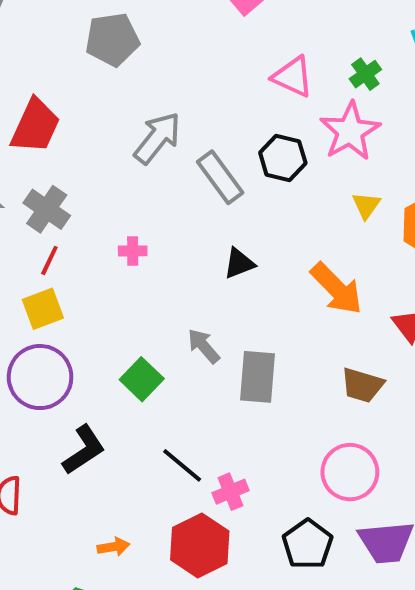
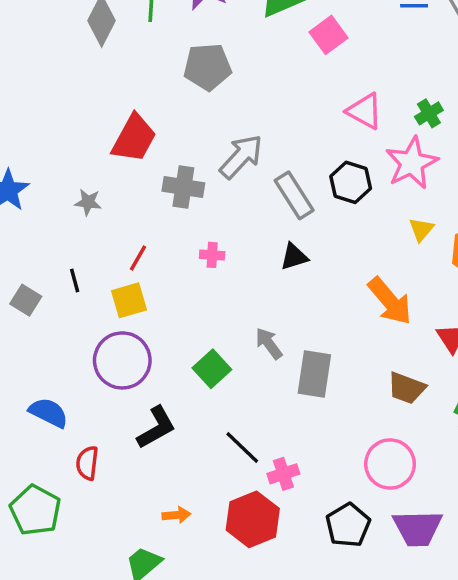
gray cross: (47, 209) -> (183, 187), moved, turned -30
black triangle: (239, 263) -> (294, 257), moved

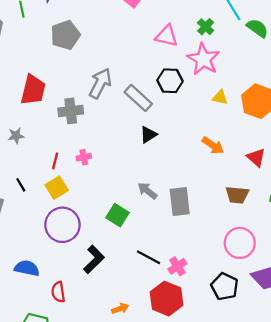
yellow triangle: (421, 229) -> (220, 97), turned -42
pink cross: (212, 255) -> (84, 157), moved
orange arrow: (390, 301) -> (213, 145), size x0.7

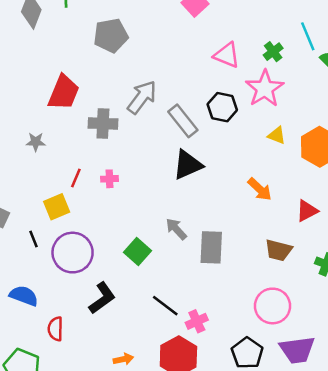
black triangle: (148, 135) -> (188, 165), size x1.5
red triangle: (256, 157) -> (307, 211), turned 42
black line: (21, 185) -> (34, 239), moved
yellow square: (57, 188) -> (57, 207), moved

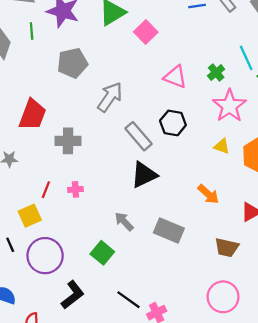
pink star: (265, 89) -> (229, 106), moved
gray arrow: (142, 97) -> (110, 97), moved
gray arrow: (176, 229) -> (124, 222), moved
gray rectangle: (211, 247) -> (169, 230), moved, turned -68

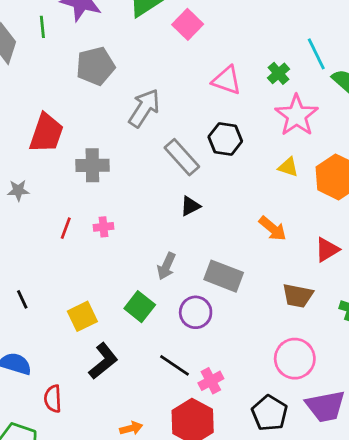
black triangle: (144, 175) -> (190, 206), size x0.6
yellow square: (30, 216) -> (82, 316), moved
gray arrow: (124, 222) -> (166, 266), turned -110
purple circle: (45, 256) -> (196, 312), moved, size x0.7

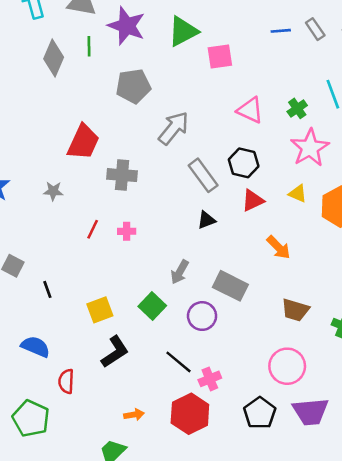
pink square: (188, 24) -> (220, 57), turned 32
red triangle: (327, 250) -> (253, 200), moved

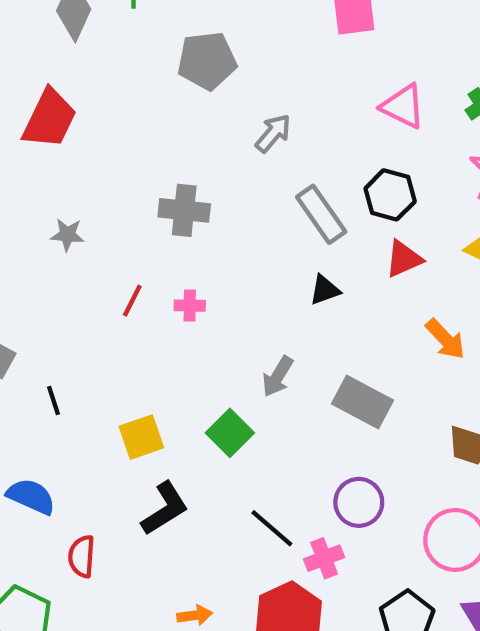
gray arrow: (174, 128) -> (273, 133), size x0.7
red trapezoid: (83, 142) -> (49, 119), moved
purple circle: (202, 316) -> (359, 502), moved

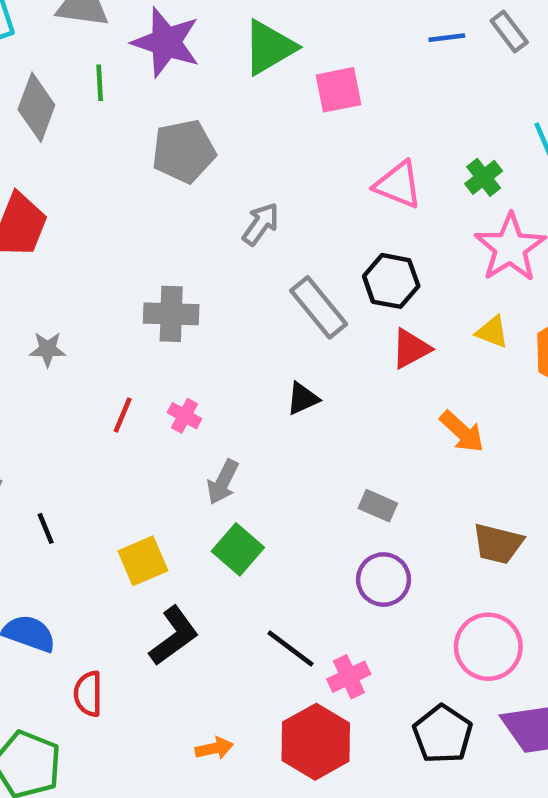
black triangle: (325, 290) -> (303, 398), moved
pink cross: (190, 306) -> (185, 416), turned 32
gray arrow: (278, 376) -> (223, 482), moved
gray rectangle: (363, 402) -> (378, 506), size x0.6
purple circle: (359, 502) -> (383, 579), moved

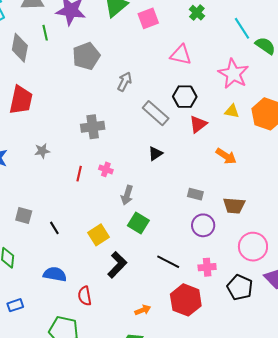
green cross: (484, 177) -> (197, 13), moved
brown trapezoid: (498, 544) -> (234, 206), moved
pink cross: (349, 677) -> (207, 267), moved, turned 30

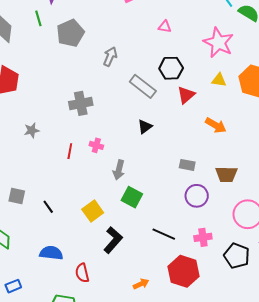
green line: (45, 33) -> (38, 18), moved
pink triangle: (181, 55) -> (165, 27), size x0.6

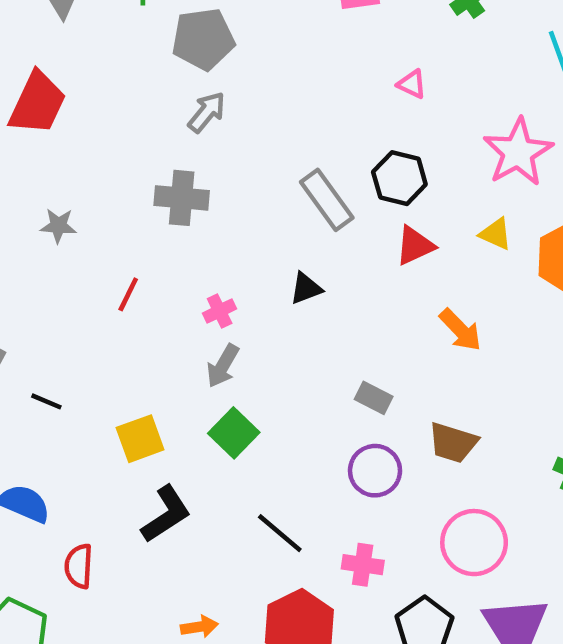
gray arrow: (110, 57) -> (207, 112), moved
pink cross: (96, 145) -> (220, 311), moved, turned 32
black line: (48, 207) -> (46, 401), turned -48

